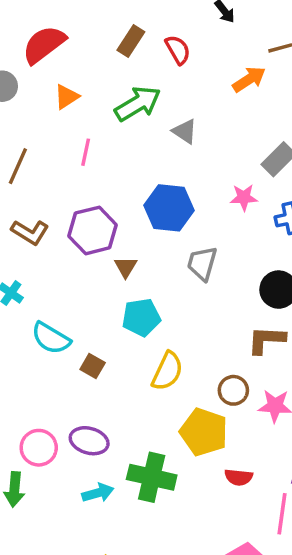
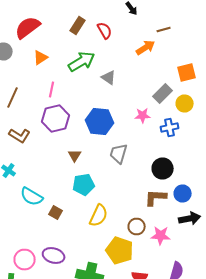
purple hexagon: (93, 230) -> (56, 118), moved

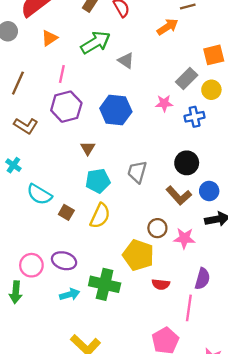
gray trapezoid: (119, 154) -> (137, 172), moved
brown L-shape: (156, 198) -> (179, 195), turned -135
yellow semicircle: (99, 216) -> (100, 216), moved

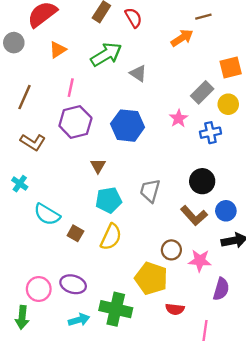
pink star: (164, 103) -> (178, 118), turned -30
purple semicircle: (202, 279) -> (221, 289), moved

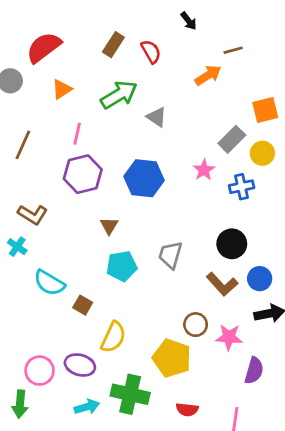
brown L-shape: (33, 142) -> (33, 215), moved
yellow semicircle: (111, 237) -> (113, 337), moved
red semicircle: (175, 309) -> (187, 410), moved

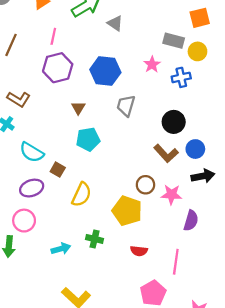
gray rectangle: (232, 139) -> (174, 41), turned 60
gray trapezoid: (170, 255) -> (126, 106), moved
purple ellipse: (80, 365) -> (32, 188), moved, turned -35
green cross: (130, 394) -> (95, 239), size x0.6

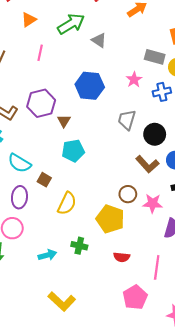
purple hexagon: (58, 68) -> (41, 103), moved
gray trapezoid: (126, 106) -> (127, 120), moved
purple ellipse: (32, 188) -> (19, 197), turned -65

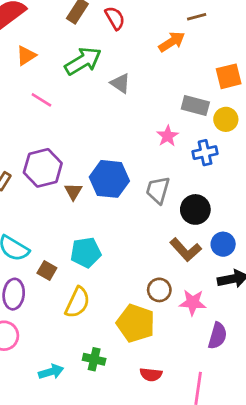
pink line: (40, 53) -> (41, 100), turned -70
blue hexagon: (90, 86) -> (109, 179), moved
cyan pentagon: (73, 151) -> (86, 252), moved

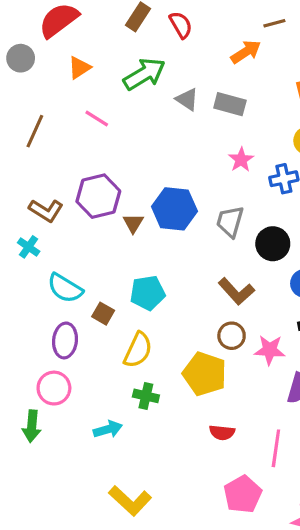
gray rectangle: (195, 105) -> (230, 104), moved
brown L-shape: (186, 250) -> (236, 291), moved
green cross: (94, 359) -> (146, 396), moved

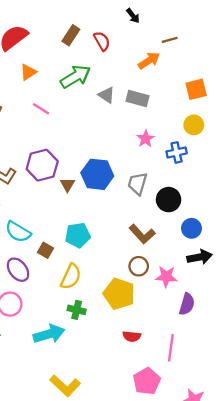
purple ellipse: (65, 340) -> (18, 270), turned -45
cyan arrow: (108, 429) -> (49, 334), size x1.5

